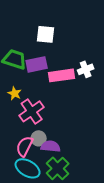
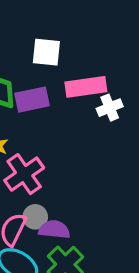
pink rectangle: (62, 75) -> (86, 87), moved

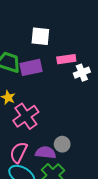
pink rectangle: (86, 87) -> (66, 59), size x0.7
gray circle: (35, 217) -> (62, 144), moved

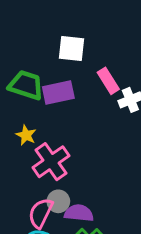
pink rectangle: (66, 59) -> (108, 81), turned 66
gray circle: (62, 144) -> (58, 201), moved

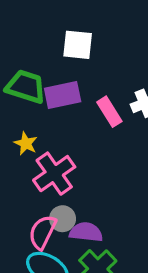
pink rectangle: (108, 81) -> (109, 112), moved

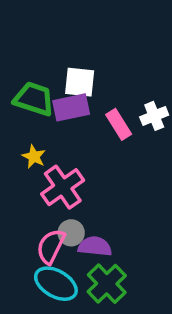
white square: (78, 45) -> (80, 82), moved

